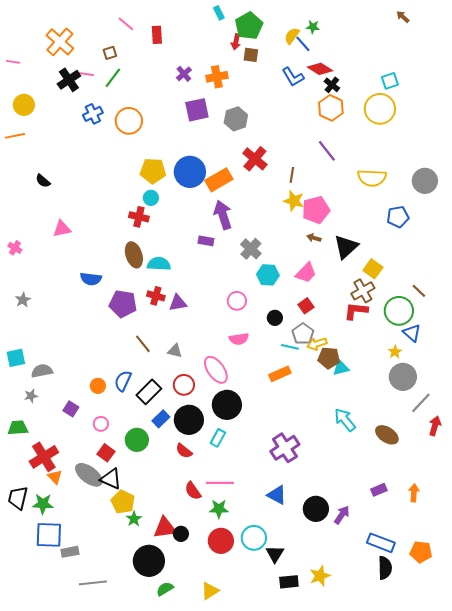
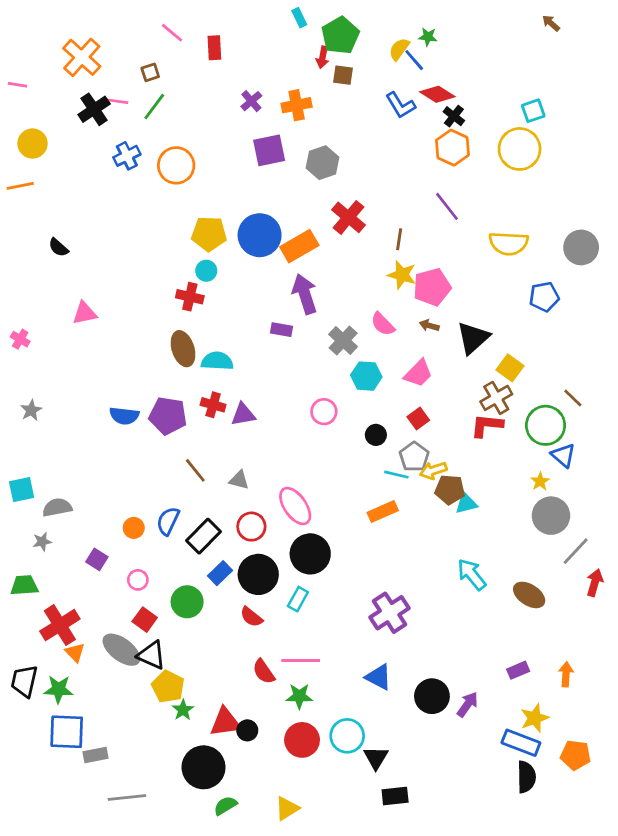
blue semicircle: (91, 279) -> (124, 416), moved
pink semicircle: (239, 339) -> (383, 324), moved, turned 54
yellow star: (320, 576) -> (535, 718), moved

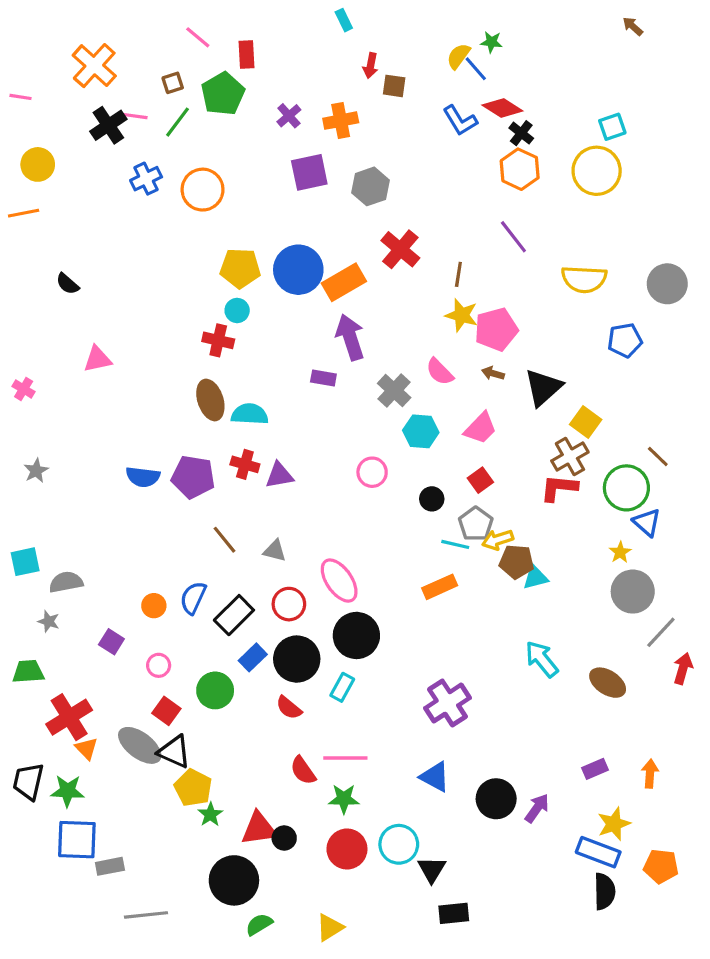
green pentagon: (340, 35) -> (223, 94), moved
gray star: (42, 542) -> (49, 621), turned 30

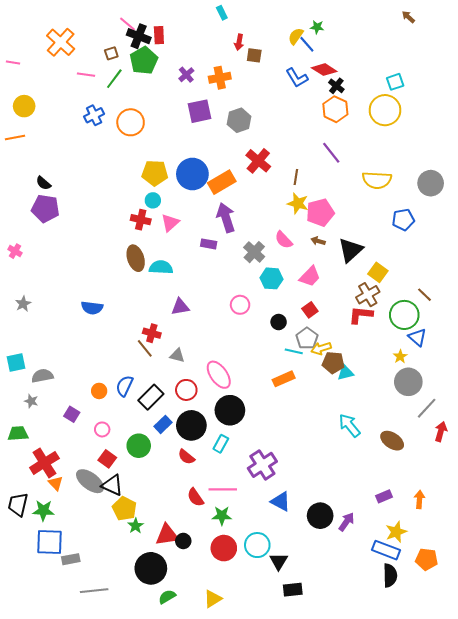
black cross: (108, 125) -> (139, 36), moved, turned -35
pink triangle: (97, 359) -> (170, 223), moved, turned -30
red cross: (245, 464) -> (152, 333), moved
purple pentagon: (193, 477) -> (45, 208), moved
purple cross: (447, 703) -> (262, 465), moved

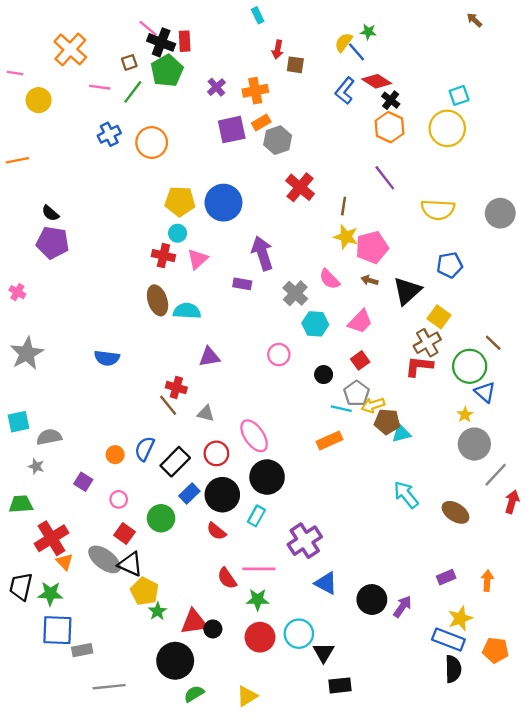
blue L-shape: (297, 78) -> (345, 91), turned 70
yellow circle: (24, 106) -> (39, 100), moved
orange rectangle: (222, 182) -> (261, 122), moved, size x0.6
blue pentagon: (403, 220) -> (450, 265), moved
gray star: (23, 304) -> (27, 353), size x1.8

